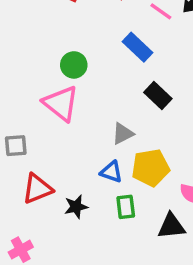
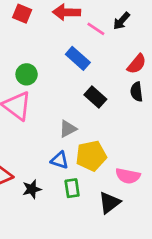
black triangle: (171, 226) -> (110, 203), turned -30

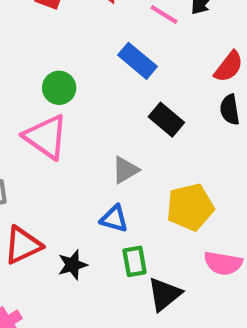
yellow pentagon: (91, 156) -> (190, 207), moved
pink semicircle: (128, 176) -> (223, 263), moved
black triangle: (110, 203) -> (164, 294), moved

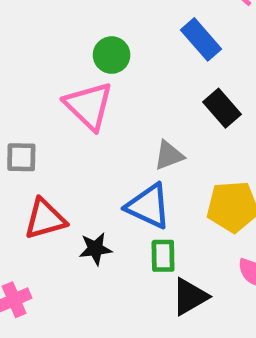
blue triangle: (114, 219) -> (148, 206), size x1.5

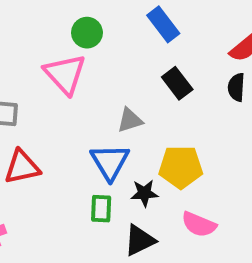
blue triangle: (148, 206) -> (110, 162), turned 30
black star: (95, 249) -> (144, 193), moved
green rectangle: (163, 256) -> (101, 209), moved

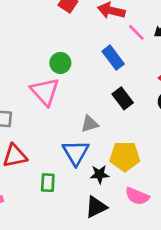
green rectangle: (101, 209) -> (48, 183), moved

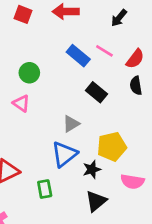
pink line: (136, 32) -> (104, 51), moved
pink triangle: (45, 92) -> (21, 103), size x0.6
blue triangle: (76, 153) -> (64, 154), turned 36

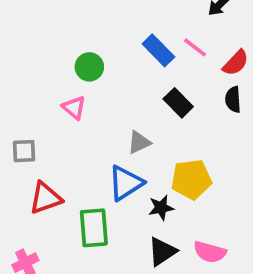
pink semicircle: (132, 182) -> (210, 252), moved
green rectangle: (45, 189) -> (94, 228), size x1.5

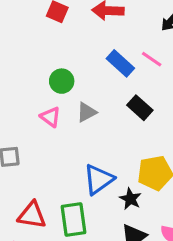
gray triangle: (139, 142) -> (86, 112), moved
red triangle: (45, 198) -> (32, 215), moved, turned 32
black star: (161, 208) -> (130, 199), turned -30

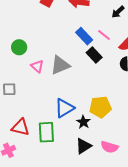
green circle: (62, 81) -> (19, 47), moved
black rectangle: (140, 108) -> (94, 55), moved
gray triangle: (86, 112) -> (60, 65), size x1.5

